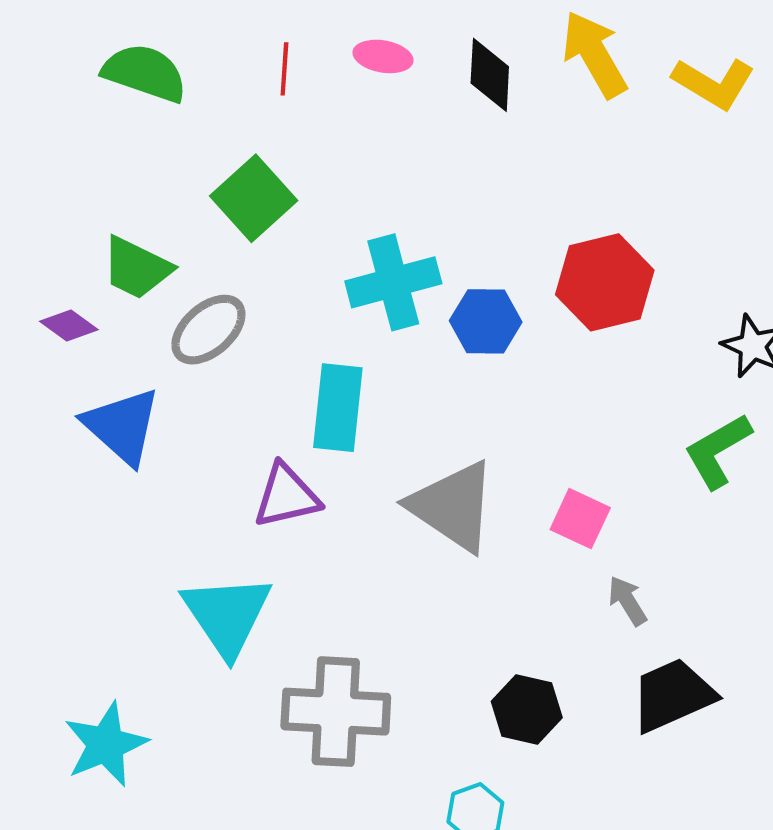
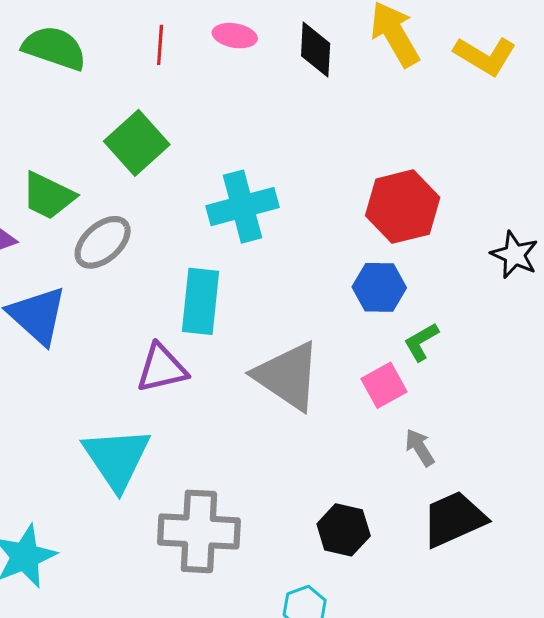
blue hexagon: (486, 321) -> (379, 287), moved
green L-shape: (718, 451) -> (421, 342), moved, size x0.7
pink square: (580, 519) -> (384, 385), turned 36

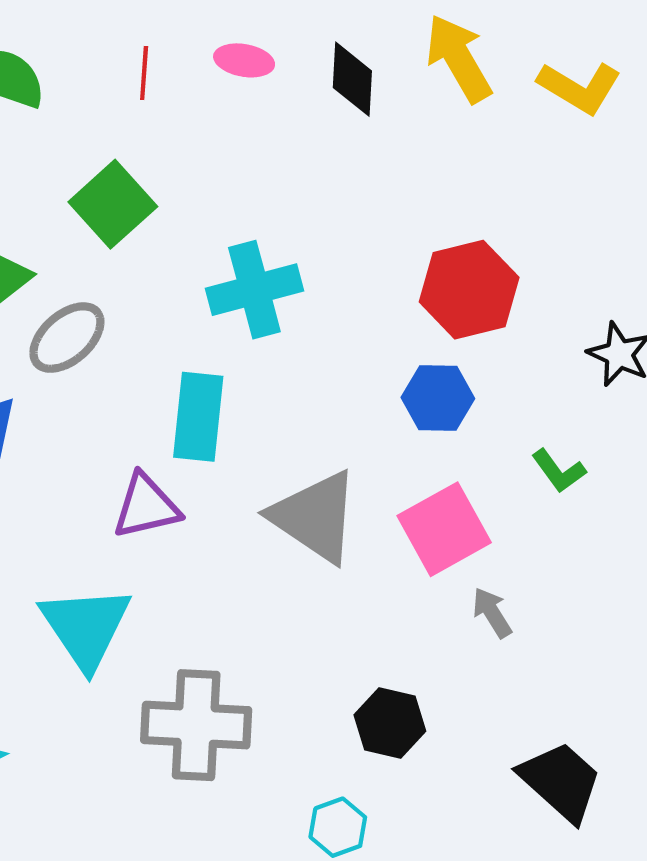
green L-shape: (421, 342) -> (559, 471), moved, turned -96
pink square: (384, 385) -> (444, 529), size x1.5
black trapezoid: (454, 519) -> (561, 781), moved, turned 66

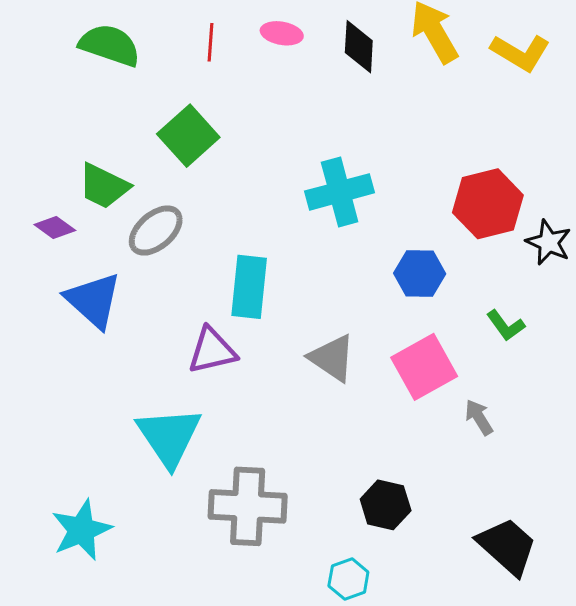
cyan cross: (254, 290) -> (340, 192), moved
red hexagon: (469, 290) -> (488, 204), moved
gray triangle: (315, 517) -> (332, 358), size x0.7
gray arrow: (492, 613) -> (479, 417), moved

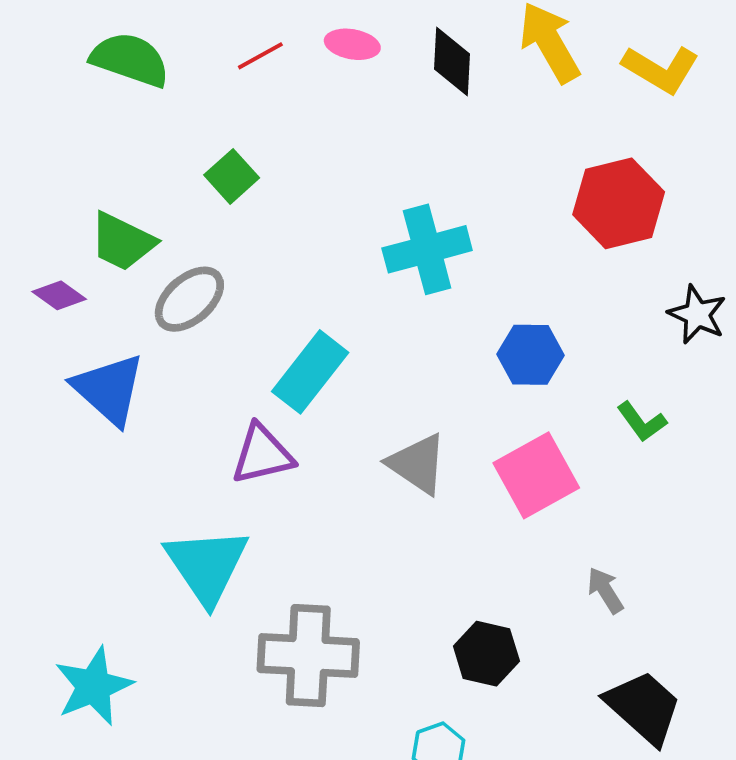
red line: (211, 42) -> (260, 56), turned 57
green square: (188, 136) -> (232, 176), size x0.7
red hexagon: (488, 204) -> (619, 203), moved
cyan rectangle: (249, 287) -> (310, 372), turned 32
gray arrow: (479, 417) -> (605, 590), moved

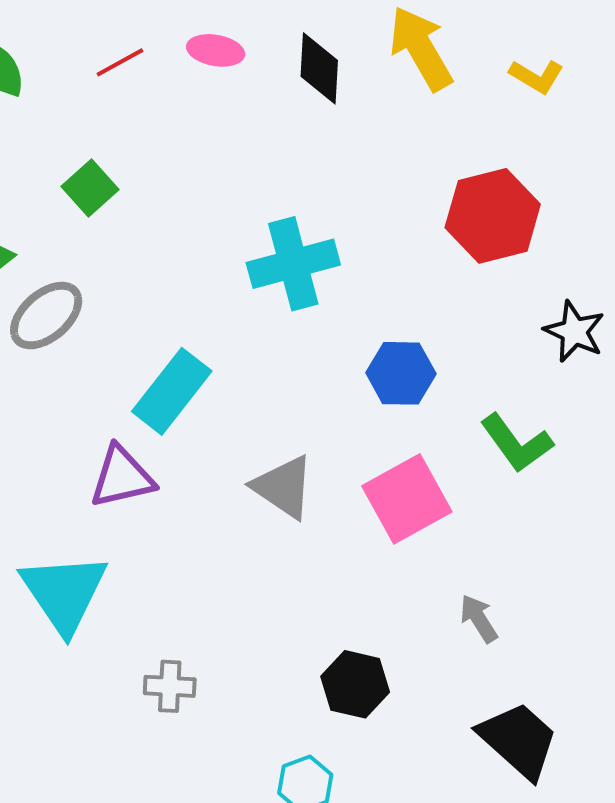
yellow L-shape: (661, 69) -> (536, 76), size x0.7
green L-shape: (642, 422) -> (517, 443), size x1.4
gray cross: (308, 656) -> (170, 686), size x0.5

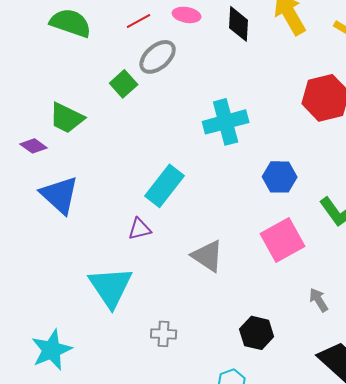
gray ellipse: (46, 316) -> (158, 57), moved
purple triangle: (122, 477) -> (140, 229), size x0.7
gray triangle: (283, 487) -> (208, 256), moved

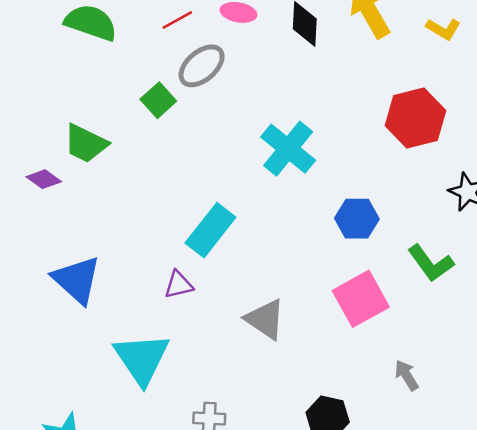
cyan cross: (226, 122) -> (288, 149), turned -36
blue triangle: (60, 195) -> (77, 280), moved

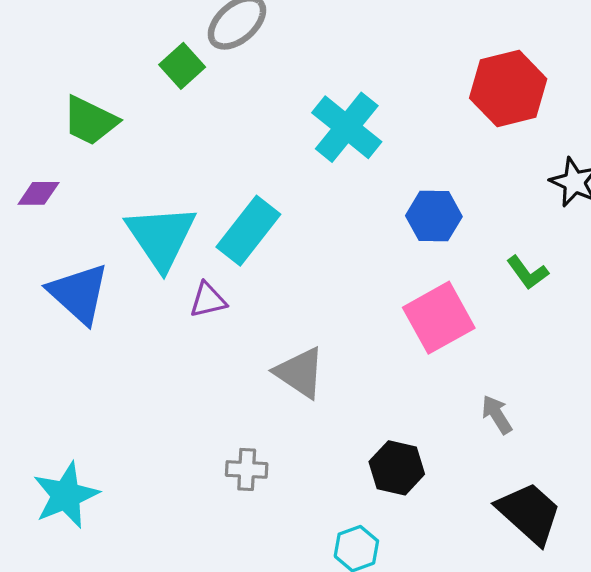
purple diamond: (44, 179) -> (38, 193), moved, turned -36
green L-shape: (431, 263) -> (528, 273), size x0.7
gray triangle: (265, 319) -> (300, 373), moved
cyan triangle: (142, 359) -> (161, 237), moved

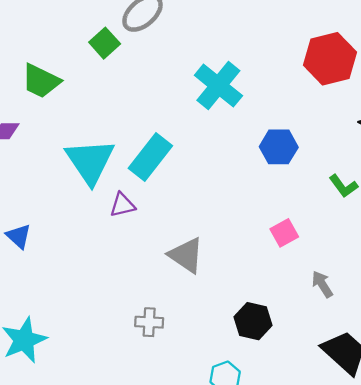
blue triangle: (79, 294) -> (19, 236), moved, size x0.6
pink square: (439, 318) -> (284, 233), moved, size x0.6

